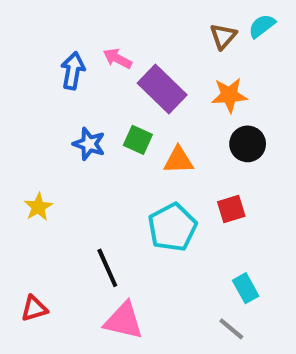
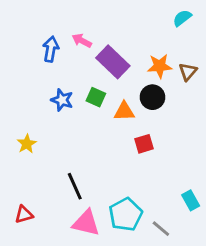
brown triangle: (223, 36) -> (188, 72), moved
black circle: (248, 144) -> (152, 97), moved
red square: (231, 209) -> (144, 144), moved
cyan pentagon: (172, 227) -> (126, 214), moved
cyan rectangle: (246, 288) -> (191, 200), moved

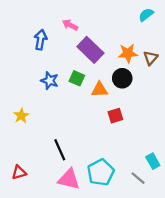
pink arrow: (82, 41) -> (70, 25), moved
gray line: (161, 229) -> (138, 178), moved

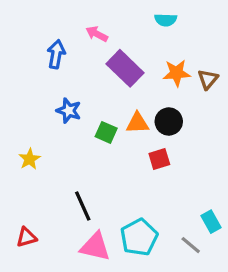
cyan semicircle: (146, 15) -> (166, 20), moved, turned -140
green square: (77, 78) -> (106, 132), moved
black circle: (122, 78) -> (169, 121), moved

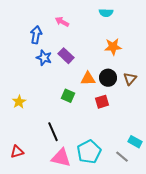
purple rectangle: (125, 68) -> (66, 56), moved, size x0.7
brown triangle: (208, 79) -> (130, 79), moved
blue star: (69, 111) -> (44, 58), moved
green square: (106, 132) -> (68, 96), moved
cyan rectangle: (211, 222) -> (135, 142), turned -32

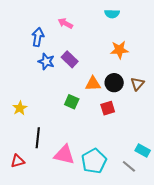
black line: (53, 132) -> (38, 138), moved, turned 30
pink triangle: (61, 158) -> (64, 155), moved

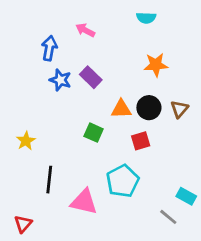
red triangle: (18, 161) -> (23, 224), moved, turned -32
cyan pentagon: (94, 161) -> (123, 181), moved

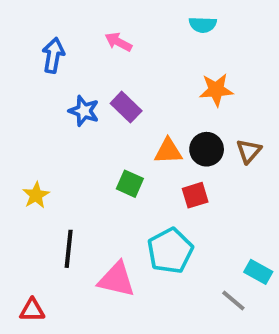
blue arrow: (49, 48) -> (53, 55), moved
red triangle: (23, 224) -> (32, 310), turned 48

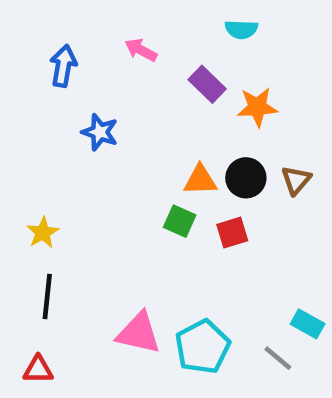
purple rectangle: (126, 107) -> (207, 84), moved
green square: (130, 184) -> (180, 221), moved
black line: (69, 249) -> (47, 297), moved
cyan pentagon: (170, 251) -> (203, 347), moved

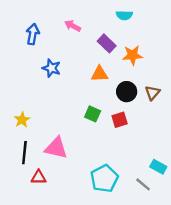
orange triangle: (200, 180) -> (100, 74), moved
pink triangle: (139, 333) -> (56, 148), moved
red triangle: (38, 370) -> (39, 177), moved

